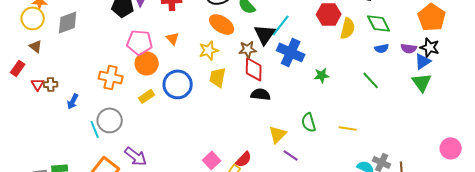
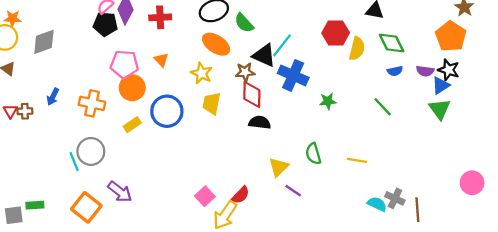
black triangle: (265, 34) -> (264, 55), turned -40
yellow star: (209, 50) -> (202, 73), turned -30
blue arrow: (73, 101) -> (53, 97), moved

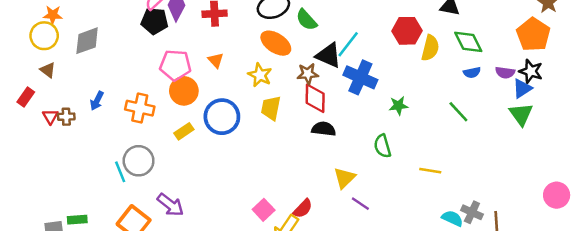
green semicircle: (313, 154) -> (382, 146), moved

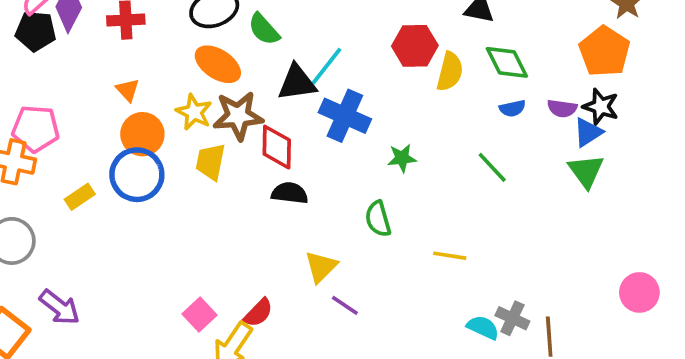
black triangle: (329, 55) -> (297, 83), turned -32
pink pentagon: (175, 65) -> (36, 129), moved
brown star: (308, 74) -> (238, 116), moved, size x1.5
orange circle: (184, 91) -> (142, 134), moved

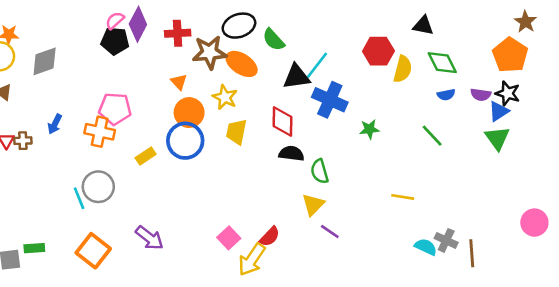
brown star: (238, 116) -> (210, 52), moved
green semicircle: (378, 219) -> (320, 171), moved
purple arrow: (60, 307) -> (149, 238), moved

